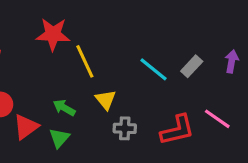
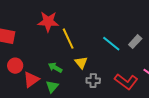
red L-shape: (177, 130) -> (126, 82), turned 50

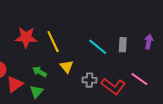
red star: (48, 22) -> (26, 37), moved
gray rectangle: (135, 42) -> (123, 45), turned -40
gray cross: (93, 81) -> (89, 80), moved

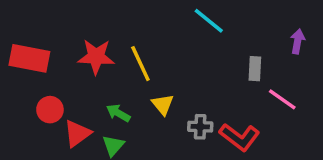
purple arrow: (149, 42) -> (298, 41), moved
cyan line: (98, 47) -> (209, 21), moved
pink line: (139, 79) -> (282, 99), moved

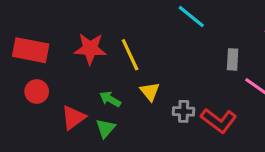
red circle: (50, 110) -> (37, 92), moved

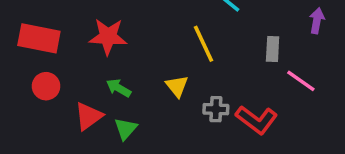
yellow line: (130, 55) -> (204, 44), moved
green arrow: (110, 99) -> (119, 88), moved

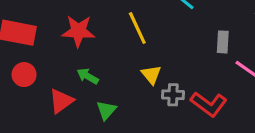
yellow line: (204, 44) -> (137, 28), moved
yellow triangle: (177, 86) -> (151, 75), moved
green triangle: (126, 129) -> (106, 110), moved

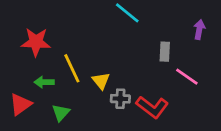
yellow line: (137, 28) -> (72, 68), moved
green arrow: (88, 76) -> (44, 82), turned -30

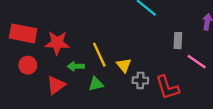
red star: (36, 42) -> (57, 43), moved
red L-shape: (152, 107) -> (167, 87), turned 36
green triangle: (61, 113) -> (96, 84), moved, turned 35

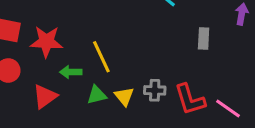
pink line: (197, 62) -> (228, 109), moved
yellow triangle: (124, 65) -> (124, 96), moved

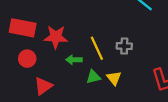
gray cross: (155, 90) -> (124, 46), moved
red triangle: (45, 96) -> (43, 86), moved

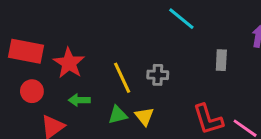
red star: (56, 37) -> (69, 63), turned 30
green arrow: (74, 60) -> (79, 100), moved

